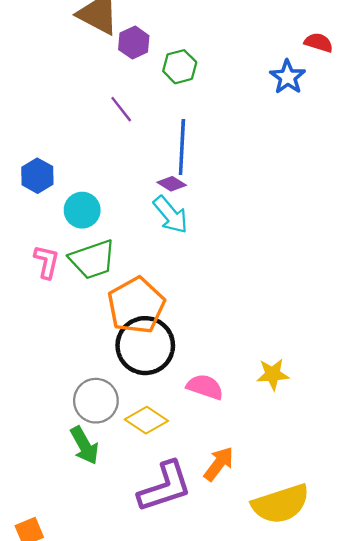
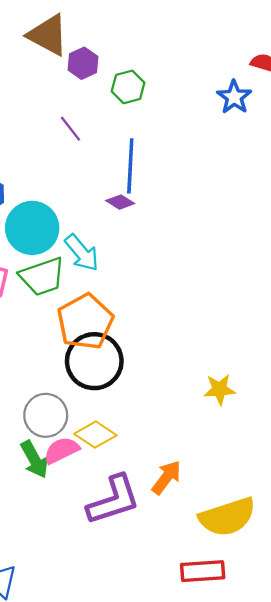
cyan circle: (82, 210) -> (32, 228), size x1.5
cyan arrow: (171, 215) -> (82, 253), moved
pink semicircle: (205, 387) -> (62, 450), moved, turned -45

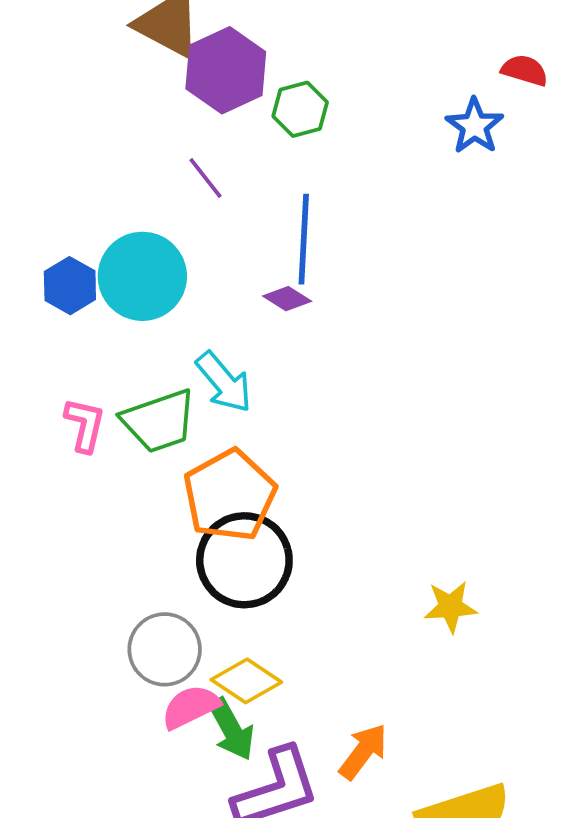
purple hexagon: (83, 63) -> (226, 70), size x1.6
cyan circle: (32, 228) -> (142, 276), moved
green arrow: (34, 459) -> (231, 729), moved

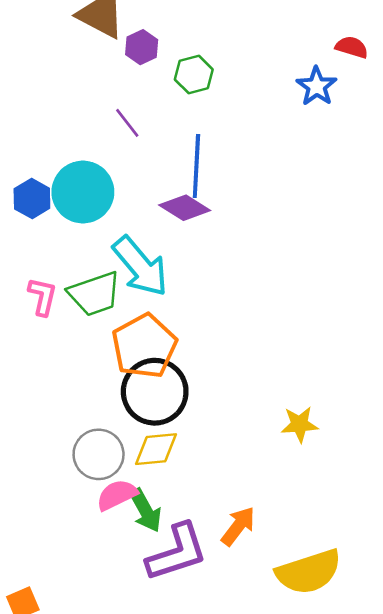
purple hexagon: (226, 70) -> (142, 47), size x0.6
purple diamond: (287, 299) -> (185, 208), size x1.5
cyan arrow: (224, 382) -> (140, 266), size x1.4
yellow diamond: (246, 681) -> (156, 449), moved, turned -39

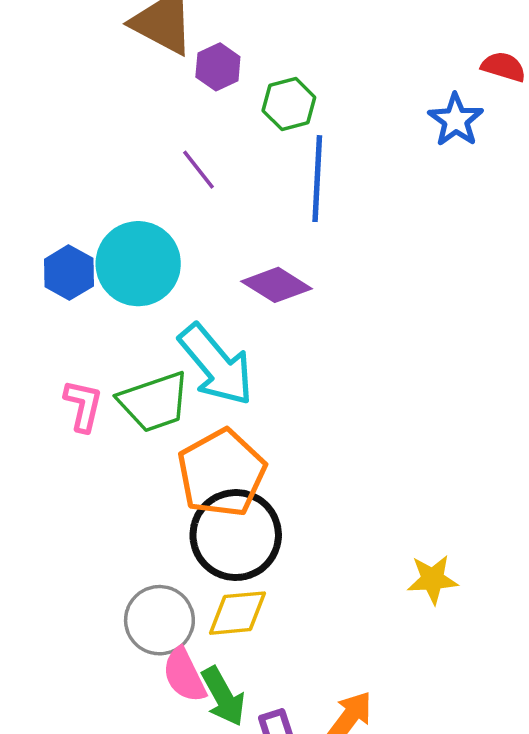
blue line: (196, 166) -> (317, 179), moved
pink semicircle: (117, 495) -> (184, 675), turned -90

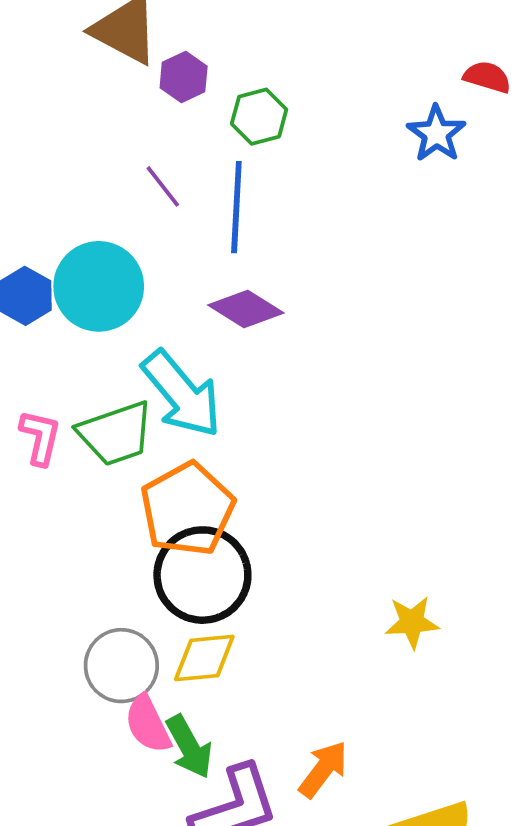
blue line: (317, 179) -> (236, 207), moved

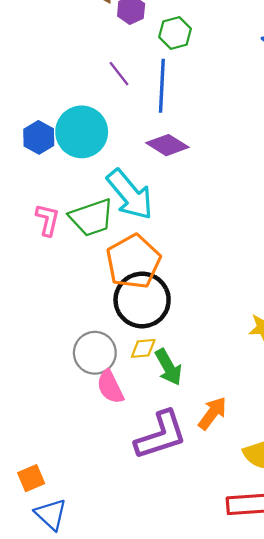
yellow diamond: (204, 658) -> (143, 348), size x0.7
green arrow: (189, 747) -> (168, 367), moved

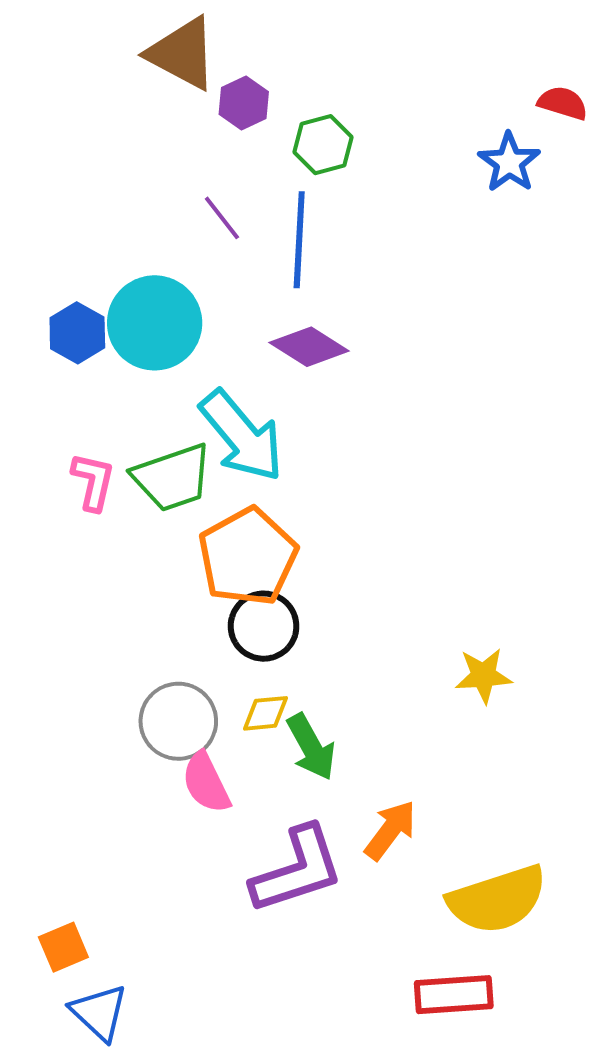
black circle: (142, 300) -> (264, 626), size x0.7

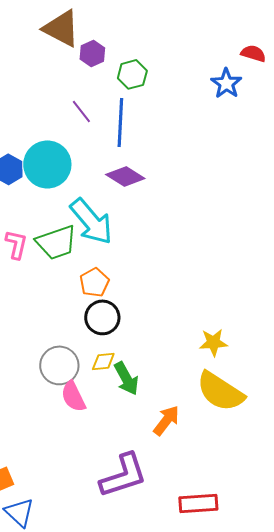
orange pentagon: (248, 557) -> (94, 282), size x0.6
purple L-shape: (297, 870) -> (123, 475), moved
yellow semicircle: (497, 900) -> (220, 391), moved, turned 51

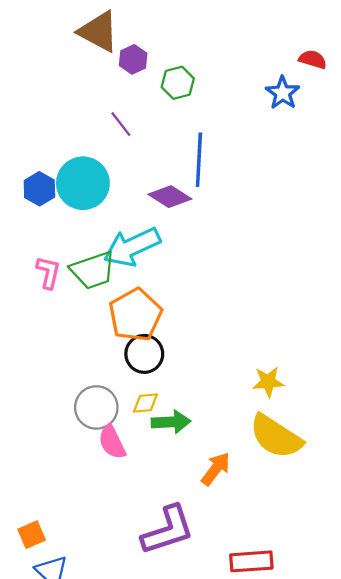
blue line: (120, 122) -> (199, 160), moved
cyan arrow: (91, 221) -> (132, 247), turned 105
orange pentagon: (94, 282) -> (135, 315), size x1.6
green arrow: (126, 378) -> (171, 422), turned -64

